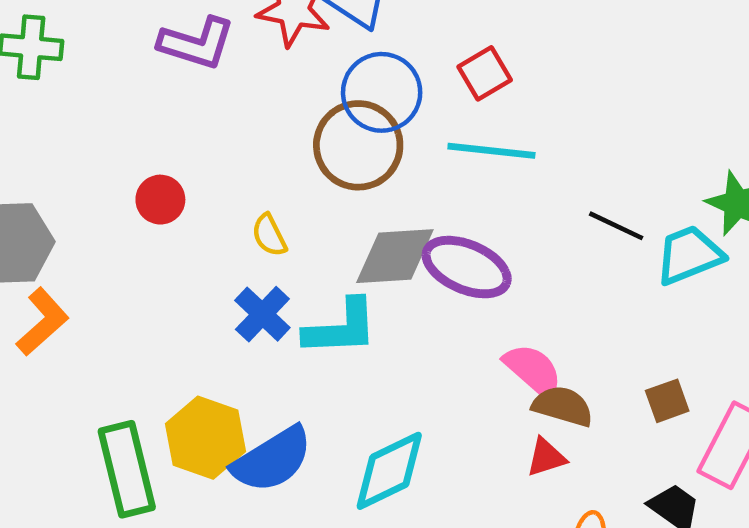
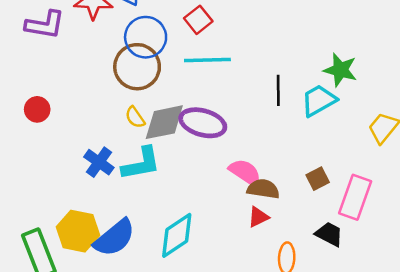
black line: (616, 226) -> (278, 90), turned 72
yellow semicircle: (269, 235) -> (135, 117), moved

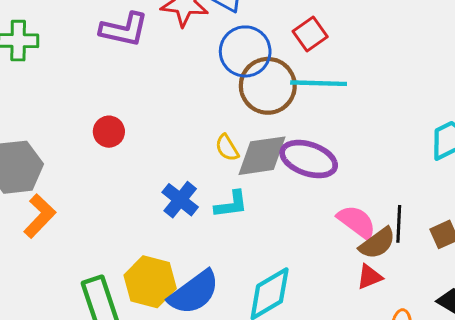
brown circle: (137, 67) -> (268, 86), moved
black line: (278, 90) -> (399, 224), moved
cyan L-shape: (141, 164) -> (231, 204), size x0.7
brown semicircle: (263, 189) -> (377, 243), turned 132

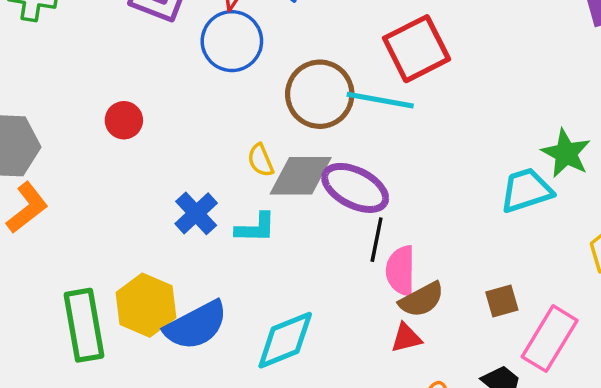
red square: (310, 34) -> (416, 49), moved, size x1.6
blue circle: (245, 51) -> (232, 41), moved
pink semicircle: (357, 222) -> (401, 271), turned -135
black line: (399, 224) -> (377, 240), moved

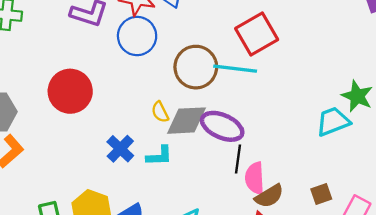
red circle: (124, 120) -> (70, 91), size x1.8

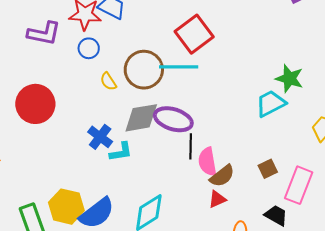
blue circle: (137, 36) -> (89, 48), size x0.6
yellow semicircle: (160, 112) -> (108, 81), moved
blue cross: (120, 149) -> (100, 137), moved

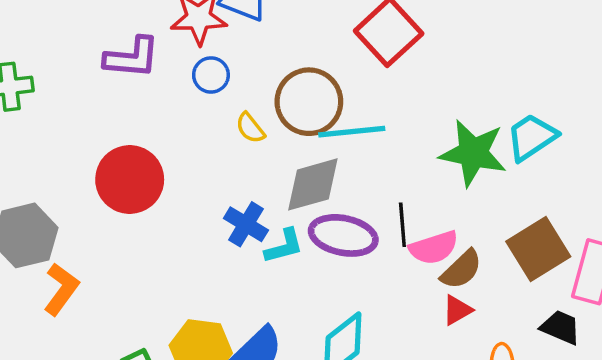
cyan line: (179, 67) -> (352, 132), moved
green star: (289, 79) -> (473, 153), moved, size x1.4
purple ellipse: (173, 119) -> (343, 235), moved
pink semicircle: (207, 162) -> (434, 248), turned -92
brown square: (268, 169) -> (538, 249), size x1.8

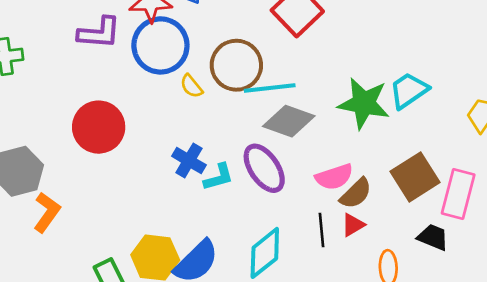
blue circle: (211, 75) -> (160, 45), size x2.0
gray diamond: (313, 184) -> (289, 121), moved, turned 36
black line: (402, 225) -> (322, 230), moved
purple ellipse: (343, 235) -> (264, 168), turned 45

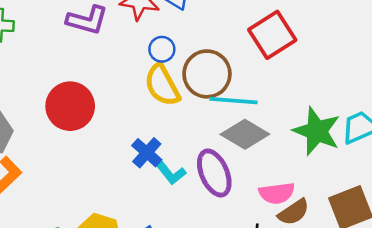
blue circle: (160, 45) -> (162, 49), moved, size x0.5
yellow semicircle: (191, 86) -> (162, 85), size x1.8
cyan L-shape: (219, 177) -> (171, 173), turned 56

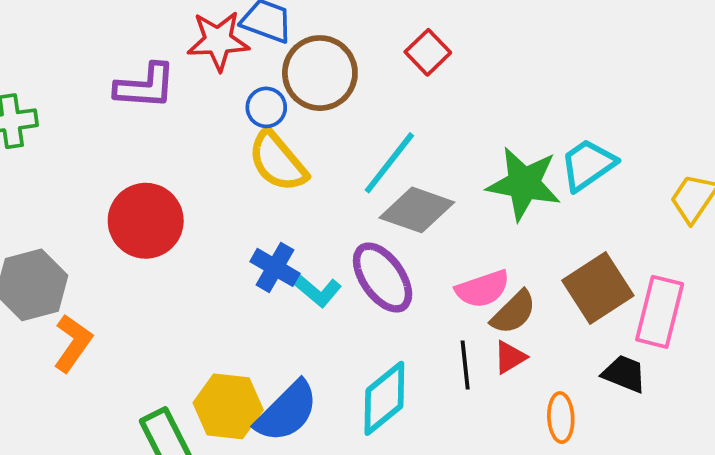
red square: (272, 35) -> (428, 52), size x0.6
brown circle: (207, 74) -> (320, 73), moved
cyan line: (233, 101) -> (389, 163), turned -45

